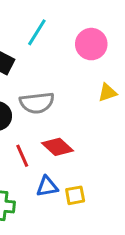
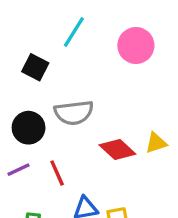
yellow triangle: (107, 93) -> (156, 143), moved
red diamond: (57, 147) -> (117, 150), moved

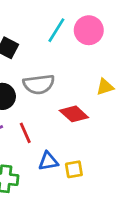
cyan line: (74, 32) -> (56, 30), moved
yellow triangle: (156, 143) -> (105, 87), moved

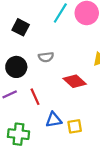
gray semicircle: (39, 84) -> (46, 57), size x0.6

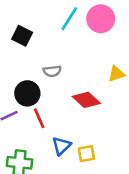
black circle: (16, 67) -> (27, 93), moved
blue triangle: (54, 120) -> (61, 146), turned -35

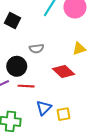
yellow triangle: (116, 74) -> (79, 49), moved
red line: (39, 118) -> (26, 86), turned -63

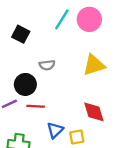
yellow triangle: (79, 49) -> (94, 65), size x1.5
red diamond: (64, 71) -> (94, 112), moved, turned 30

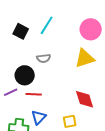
cyan line: (62, 19) -> (47, 25), moved
pink circle: (89, 19) -> (91, 29), moved
blue triangle: (55, 130) -> (39, 117), moved

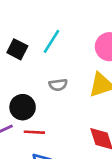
gray semicircle: (44, 58) -> (58, 85), moved

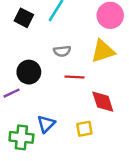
red line: (34, 132) -> (74, 77), moved

